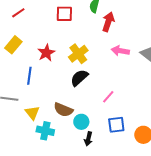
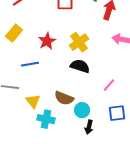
blue line: (29, 76) -> (30, 64), turned 72
black semicircle: (79, 78) -> (80, 66), turned 60

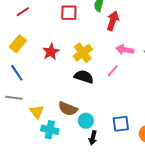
blue line: (30, 64) -> (17, 73), moved, turned 66
pink line: (109, 85) -> (113, 71), moved

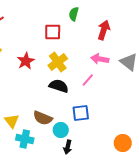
red square: (69, 13) -> (53, 32), moved
red arrow: (113, 21) -> (104, 30), moved
blue square: (121, 124) -> (81, 113), moved

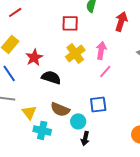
pink arrow: (100, 59) -> (101, 50), moved, turned 90
red star: (26, 61) -> (34, 57), moved
black semicircle: (59, 86) -> (51, 77), moved

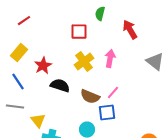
red arrow: (121, 21) -> (130, 30), turned -48
pink line: (105, 71) -> (113, 93), moved
brown semicircle: (60, 109) -> (90, 97), moved

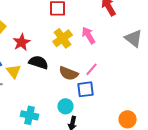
pink arrow: (110, 59) -> (88, 35), turned -42
yellow triangle: (38, 121) -> (14, 71), moved

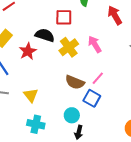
black semicircle: (38, 62) -> (45, 35), moved
yellow triangle: (14, 71) -> (31, 95), moved
blue square: (86, 89) -> (92, 98), turned 36

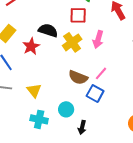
red square: (64, 17) -> (78, 15), moved
pink arrow: (95, 44) -> (98, 39), turned -132
cyan circle: (72, 115) -> (66, 109), moved

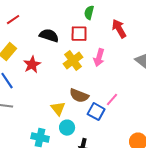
black semicircle: (48, 30) -> (49, 36), moved
pink line: (101, 73) -> (112, 100), moved
yellow triangle: (34, 90) -> (58, 109), moved

